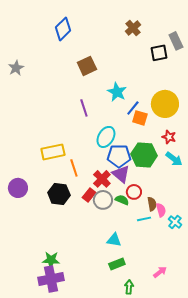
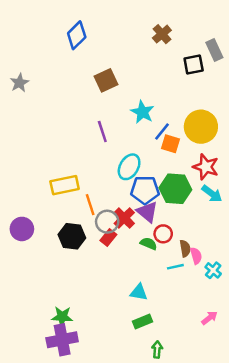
red star: (169, 137) -> (206, 167), size x1.5
gray circle: (103, 200) -> (107, 222), moved
pink arrow: (160, 272) -> (209, 318), moved

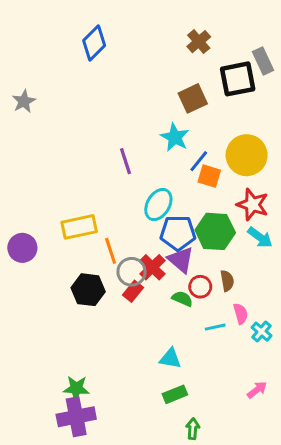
black square: (194, 65) -> (238, 79), size x1.4
brown square: (106, 80) -> (193, 98), moved
purple circle: (22, 229) -> (22, 248), moved
brown semicircle: (185, 248) -> (227, 281), moved

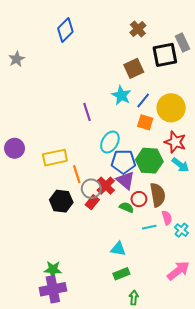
gray star: (24, 101) -> (17, 59), moved
blue line: (199, 161) -> (143, 101), moved
purple circle: (22, 248) -> (15, 148), moved
brown semicircle: (227, 281) -> (158, 195), size x1.6
pink arrow: (257, 390) -> (178, 271), size x1.6

